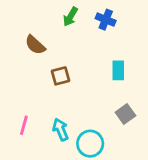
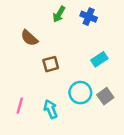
cyan rectangle: (118, 70) -> (99, 59), turned 56
cyan circle: (90, 144) -> (80, 93), moved

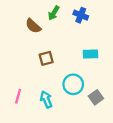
brown semicircle: (29, 38) -> (33, 26), moved
cyan rectangle: (99, 59) -> (90, 54), turned 32
gray square: (105, 96) -> (96, 97), moved

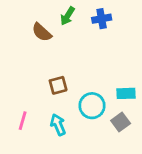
blue cross: (81, 15) -> (102, 19), turned -32
cyan rectangle: (90, 54) -> (126, 93), moved
brown square: (46, 58) -> (58, 85), moved

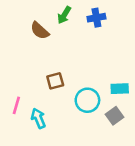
pink line: (23, 121) -> (16, 105), moved
cyan arrow: (58, 125) -> (38, 118), moved

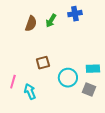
green arrow: (64, 15) -> (51, 21), moved
brown semicircle: (40, 31) -> (31, 24), turned -112
gray square: (115, 116) -> (89, 90), turned -32

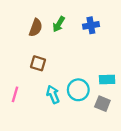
blue cross: (75, 14) -> (91, 25), moved
brown square: (43, 63) -> (38, 63), moved, turned 32
cyan arrow: (30, 92) -> (53, 94), moved

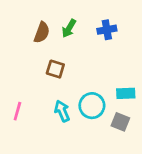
brown square: (38, 63) -> (55, 69), moved

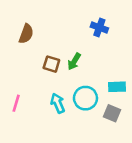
green arrow: (69, 28) -> (74, 62), moved
blue cross: (107, 30) -> (99, 28), turned 30
brown semicircle: (42, 32) -> (26, 34), moved

